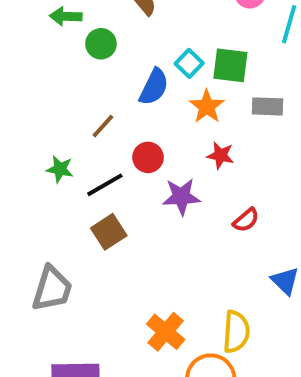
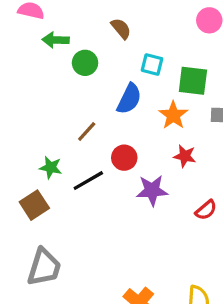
cyan square: (189, 63) -> (152, 64), moved, turned -30
brown square: (109, 232) -> (34, 205), moved

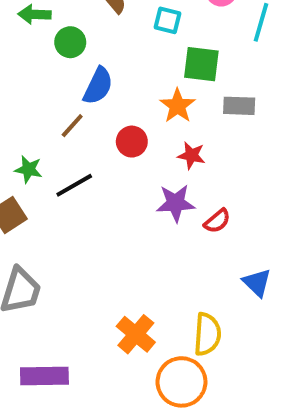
cyan square: (152, 64) -> (168, 20), moved
blue semicircle: (129, 99) -> (98, 86), moved
red circle: (124, 158) -> (132, 142), moved
purple star: (152, 190) -> (176, 203), moved

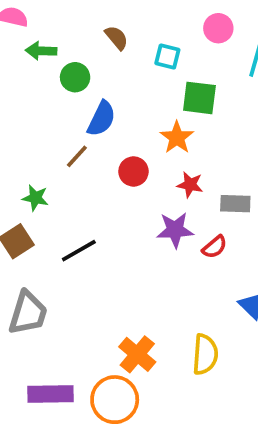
gray rectangle: (239, 106) -> (235, 204), moved
black line: (74, 185) -> (79, 251), moved
orange circle: (181, 382) -> (115, 400), moved

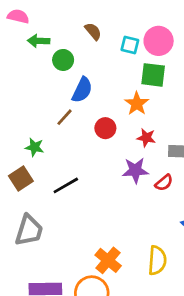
pink circle: (218, 28) -> (159, 41), moved, size x1.4

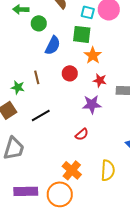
green square: (153, 75) -> (82, 34), moved
brown line: (64, 117) -> (37, 77), moved, turned -56
red semicircle: (164, 183) -> (82, 134), moved

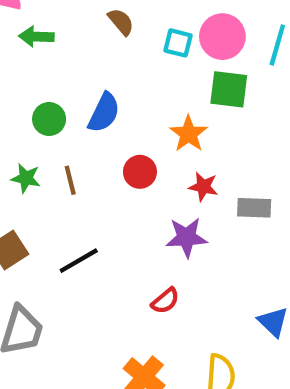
green circle: (39, 23) -> (49, 119), moved
green square: (82, 34) -> (229, 89), moved
green star: (18, 87) -> (26, 178), moved

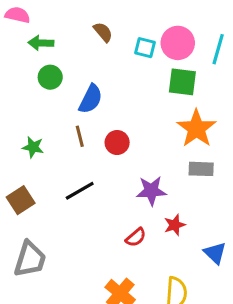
green circle: (49, 119) -> (50, 77), moved
orange star: (189, 134) -> (196, 129), moved, size x1.4
brown line: (70, 180) -> (80, 136), moved
red star: (203, 187) -> (175, 225), moved, turned -30
black line: (79, 261) -> (80, 191), moved

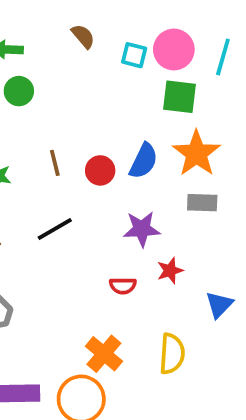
blue semicircle: (91, 99) -> (144, 161), moved
red semicircle: (136, 237) -> (123, 286), turned 40
blue triangle: (215, 253) -> (219, 305), turned 30

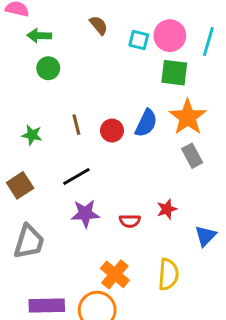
gray rectangle: (202, 203) -> (192, 156), turned 60
purple star: (142, 229) -> (85, 214), moved

